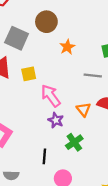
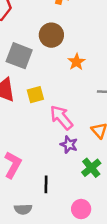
black line: (44, 156) -> (46, 184), moved

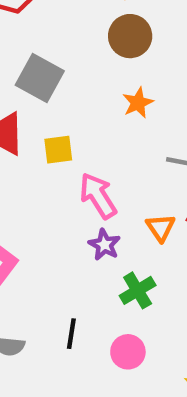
brown circle: (51, 35) -> (130, 36), moved
black line: (46, 184) -> (71, 334), moved
pink circle: (81, 209) -> (128, 352), moved

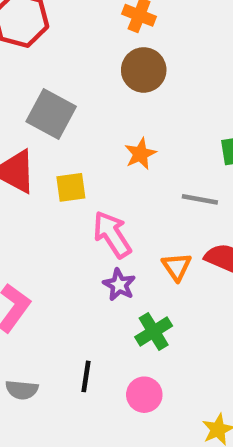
orange star: (138, 103) -> (140, 154), moved

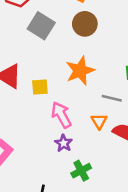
gray square: (51, 114) -> (41, 26), moved
orange star: (140, 154) -> (80, 71), size x1.6
orange triangle: (177, 267) -> (99, 121), moved

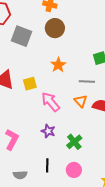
orange star: (80, 71) -> (58, 65), size x0.7
purple star: (64, 143) -> (48, 131), moved

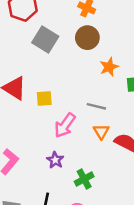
orange star: (58, 65) -> (109, 67), moved
gray line: (87, 81) -> (96, 106), moved
pink arrow: (51, 102) -> (65, 125), turned -115

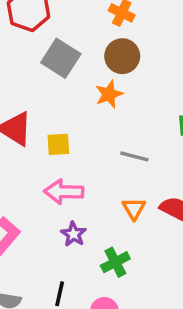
orange star: (109, 67) -> (109, 94), moved
pink arrow: (65, 125) -> (64, 192), moved, turned 55
orange triangle: (101, 131) -> (134, 209), moved

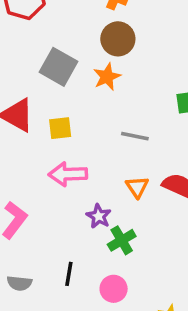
gray square: (61, 58) -> (59, 67), moved
purple star: (73, 234) -> (99, 216), moved

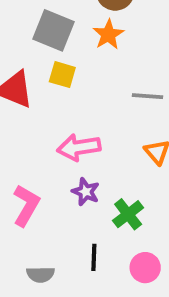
yellow square: (60, 128) -> (62, 75), moved, turned 30
purple star: (99, 216) -> (86, 192), moved
green cross: (122, 240) -> (128, 214), moved

